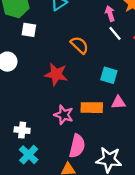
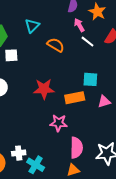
orange semicircle: (79, 45) -> (56, 45), moved
orange rectangle: (92, 108) -> (75, 98), moved
white cross: (22, 130) -> (19, 153), moved

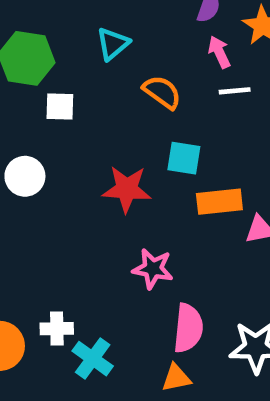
white line: (87, 42) -> (235, 91), turned -48
cyan square: (90, 79) -> (184, 158), moved
orange rectangle: (75, 98) -> (219, 202), moved

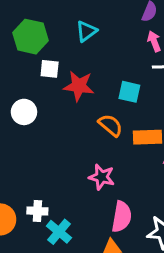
orange semicircle: (162, 92) -> (110, 125), moved
cyan square: (184, 158) -> (129, 92), moved
red star: (127, 189) -> (79, 86), moved

